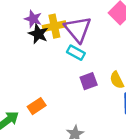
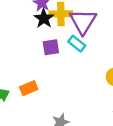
purple square: (89, 81) -> (51, 47), moved

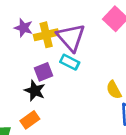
black star: (44, 18) -> (35, 91), moved

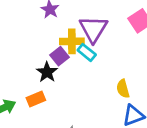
yellow cross: (46, 35) -> (72, 41), moved
purple square: (44, 72) -> (59, 56), turned -30

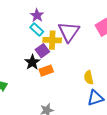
cyan rectangle: (87, 52) -> (37, 29), moved
orange rectangle: (36, 99) -> (46, 71), moved

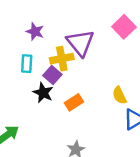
cyan rectangle: (37, 29) -> (27, 64), moved, turned 64
orange rectangle: (46, 71) -> (74, 102), moved

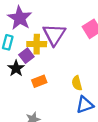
purple star: (35, 32) -> (20, 18), size x1.6

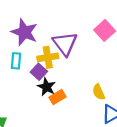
black star: (16, 68) -> (46, 87), moved

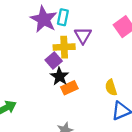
purple triangle: (65, 44) -> (83, 35), size x0.7
cyan rectangle: (16, 61) -> (63, 17), moved

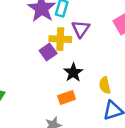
black star: (60, 76) -> (73, 72), moved
orange rectangle: (69, 88) -> (67, 98), moved

